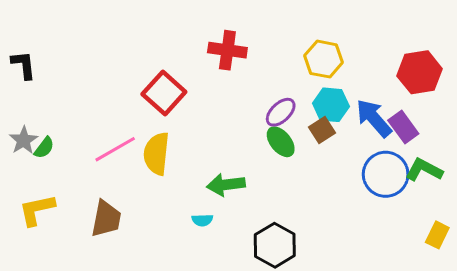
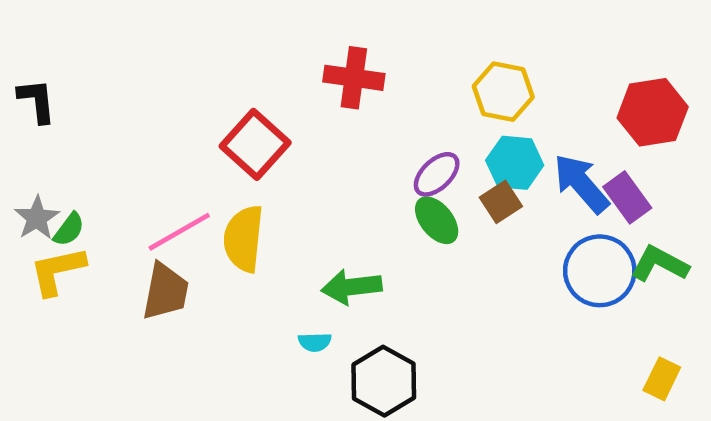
yellow L-shape: (37, 210) -> (57, 271), moved
brown trapezoid: (106, 219) -> (165, 292), moved
yellow rectangle: (437, 235) -> (662, 379), moved
black hexagon: (275, 245) -> (384, 381), moved

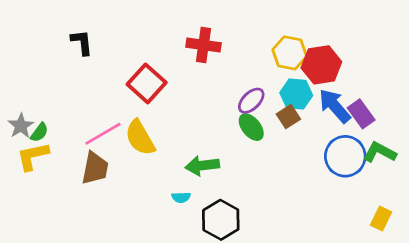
black L-shape: (37, 101) -> (82, 42), moved
red hexagon: (653, 112) -> (321, 65), moved
yellow semicircle: (244, 239) -> (140, 138), turned -36

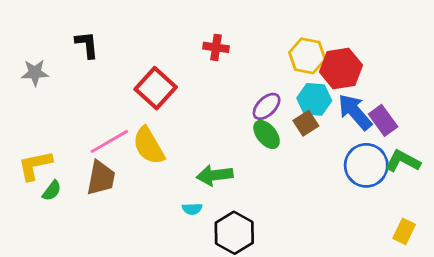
red cross: (204, 45) -> (216, 47), size x0.7
gray star: (21, 126) -> (35, 73), moved, turned 30
green semicircle: (39, 132) -> (52, 191), moved

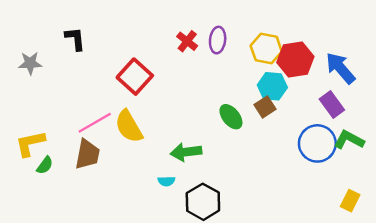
red cross: (216, 47) -> (187, 41), turned 30
purple ellipse: (267, 106) -> (218, 40), moved, turned -40
blue arrow: (355, 112) -> (340, 68), moved

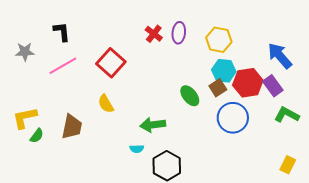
red hexagon: (295, 59) -> (248, 83), moved
pink line: (95, 123) -> (63, 66), moved
yellow semicircle: (129, 126) -> (106, 104), size x0.7
blue circle: (317, 143) -> (233, 118), moved

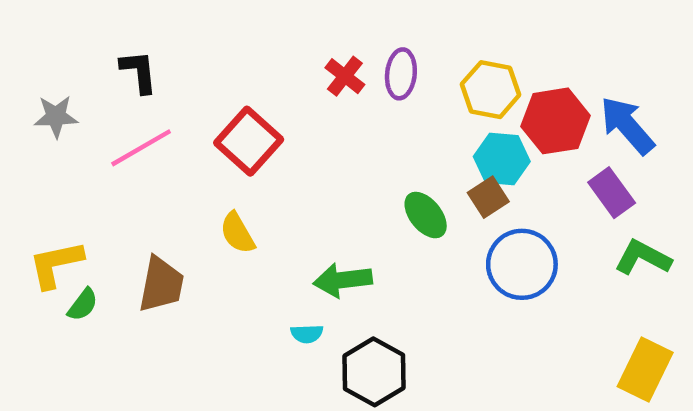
red hexagon: (248, 83) -> (556, 121), moved
yellow rectangle: (288, 165) -> (645, 370), size x1.5

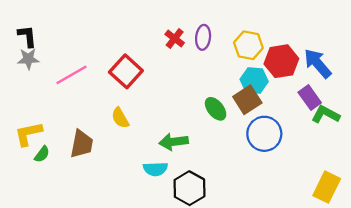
black L-shape: (139, 72) -> (27, 36), moved
brown square: (488, 197) -> (247, 100), size x1.4
green L-shape: (643, 258) -> (326, 114), moved
cyan semicircle: (307, 334) -> (155, 169), size x1.5

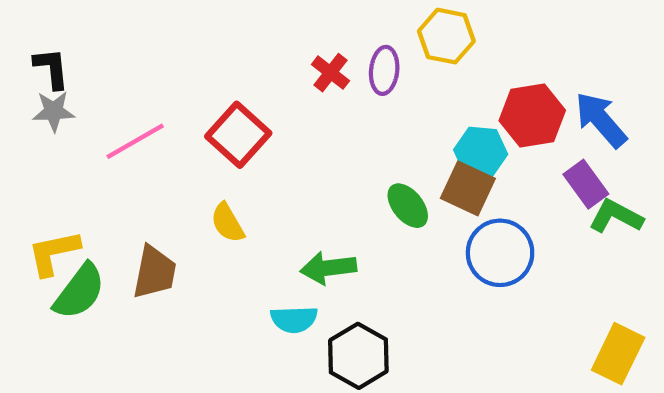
yellow hexagon: (248, 45) -> (446, 36), moved
brown square: (247, 100) -> (468, 188), turned -32
green semicircle: (42, 154) -> (79, 291), size x1.8

